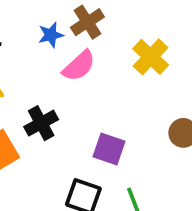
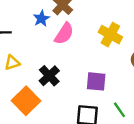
yellow cross: (151, 57) -> (110, 35), moved

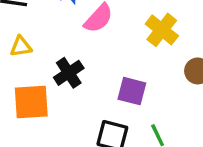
orange square: (26, 101) -> (31, 102), turned 32

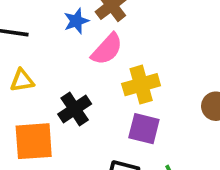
yellow cross: (162, 30) -> (141, 85), moved, turned 36

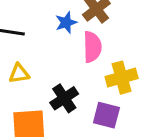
pink semicircle: (107, 49) -> (92, 47), turned -44
purple square: (144, 129) -> (106, 115), moved

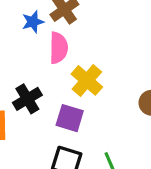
yellow cross: (122, 78) -> (87, 80), turned -36

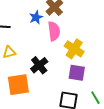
purple square: (70, 118) -> (77, 73), moved

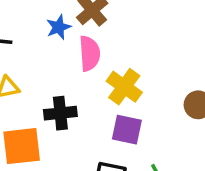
black cross: (39, 65) -> (60, 113), turned 30

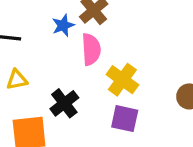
black cross: (60, 113) -> (64, 103), turned -32

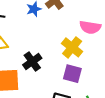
pink semicircle: (91, 49) -> (90, 27), moved, turned 100

